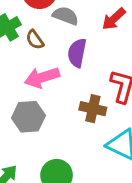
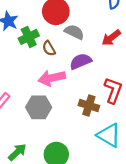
purple semicircle: (77, 53) -> (81, 61), turned 50

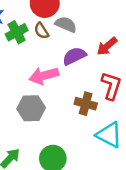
red arrow: (111, 38) -> (107, 46), moved
brown semicircle: (49, 48) -> (41, 31), moved

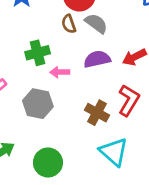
green cross: (17, 32) -> (38, 53), moved
pink arrow: (44, 76) -> (60, 72), size x0.6

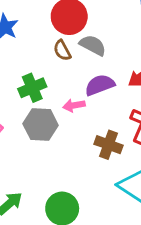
pink arrow: (60, 72) -> (74, 105), moved
gray hexagon: (38, 104) -> (41, 125), moved

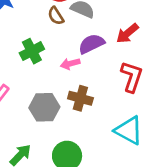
gray hexagon: (41, 125) -> (44, 107), moved
brown cross: (108, 145) -> (80, 98), moved

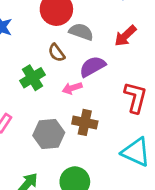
brown semicircle: (56, 16) -> (57, 53), moved
red arrow: (127, 33) -> (125, 36), moved

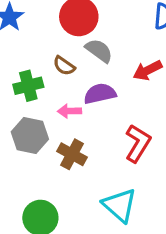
brown semicircle: (57, 53) -> (64, 66), turned -36
gray hexagon: (49, 134) -> (30, 135), moved

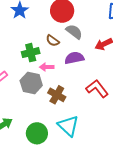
pink arrow: (70, 111) -> (47, 67), moved
red L-shape: (138, 143) -> (97, 89), turned -70
cyan triangle: (120, 205) -> (68, 126), moved

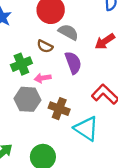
purple semicircle: (74, 58) -> (73, 63), turned 90
cyan triangle: (68, 126) -> (86, 128), moved

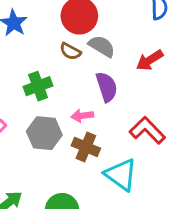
brown semicircle: (45, 46) -> (70, 51), moved
pink arrow: (43, 78) -> (82, 116), moved

